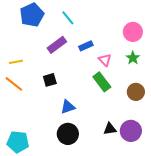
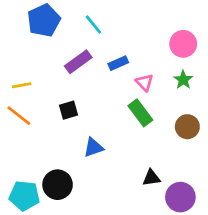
purple circle: (131, 131) -> (180, 197), moved
black circle: (68, 134) -> (58, 185), moved

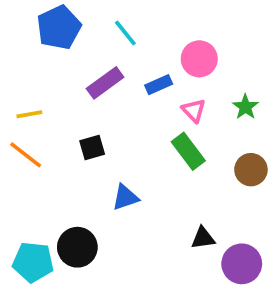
pink circle: (183, 44) -> (199, 59), moved

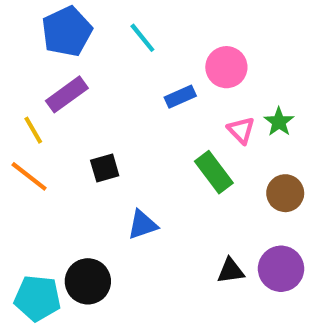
purple rectangle: (105, 83) -> (67, 94), moved
pink triangle: (194, 111) -> (241, 130), moved
yellow line: (29, 114) -> (33, 130), turned 70
purple circle: (242, 264) -> (281, 269), moved

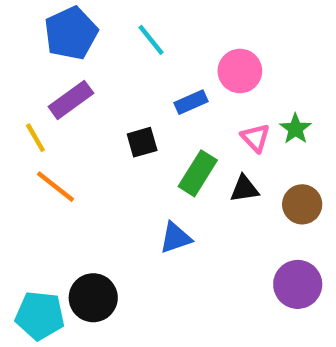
black square: (105, 168) -> (142, 142), moved
green rectangle: (214, 172) -> (198, 173), moved, turned 69
orange line: (29, 176) -> (55, 187), moved
blue triangle: (142, 225) -> (175, 238), moved
black triangle: (231, 271) -> (244, 189), moved

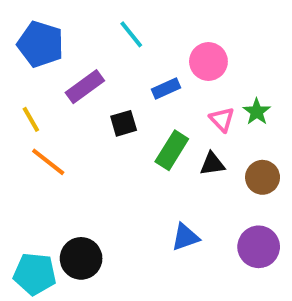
blue pentagon: (71, 33) -> (40, 44), moved, turned -30
purple rectangle: (71, 100) -> (85, 87), moved
blue triangle: (175, 238) -> (185, 237), moved

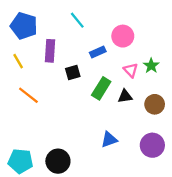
purple rectangle: (85, 87) -> (50, 51), turned -50
yellow line: (31, 119) -> (18, 61), moved
black circle: (81, 258) -> (58, 161), moved

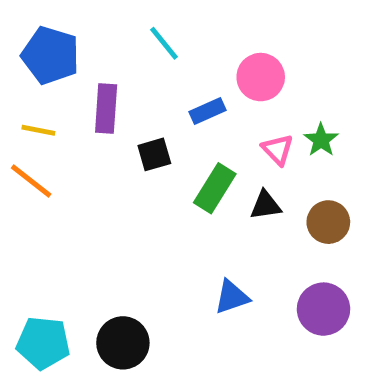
yellow line: (18, 61) -> (38, 130), turned -49
orange line: (28, 95) -> (31, 181), moved

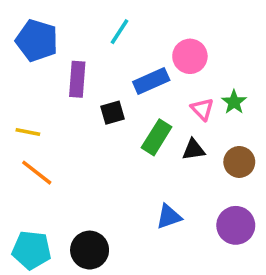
cyan line: (164, 43) -> (120, 32), turned 72
blue rectangle: (208, 111) -> (151, 81), size x1.4
yellow line: (38, 130) -> (28, 132), moved
orange line: (31, 181) -> (37, 173), moved

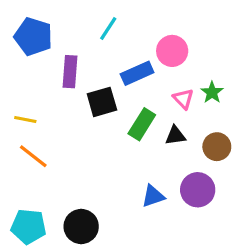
black square: (112, 113) -> (102, 102), size x1.4
purple circle: (236, 225) -> (198, 190), moved

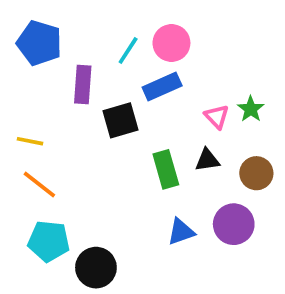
cyan line: (108, 29) -> (128, 51), moved
pink circle: (172, 51) -> (171, 43), moved
green rectangle: (142, 124) -> (166, 169), moved, turned -48
cyan pentagon: (28, 226) -> (49, 241), moved

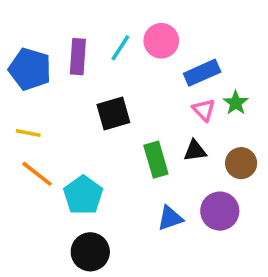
blue pentagon: (39, 43) -> (30, 69), moved
purple rectangle: (83, 85) -> (78, 57), moved
blue rectangle: (162, 86) -> (202, 73), moved
cyan pentagon: (49, 241) -> (83, 195), moved, turned 30

